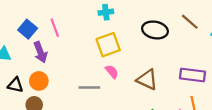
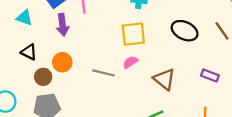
pink semicircle: (112, 72) -> (130, 62), turned -96
purple rectangle: (192, 75) -> (210, 75), moved, size x0.7
orange circle: (39, 81) -> (62, 62), moved

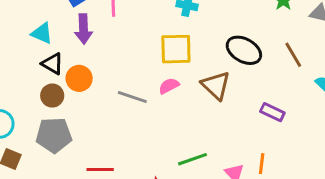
cyan triangle: (24, 18) -> (42, 33), moved
black triangle: (29, 52) -> (52, 64), moved
brown triangle: (164, 79) -> (216, 85), moved

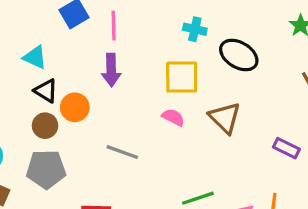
purple arrow: (83, 29) -> (111, 70), moved
black ellipse: (244, 50) -> (239, 55), moved
pink semicircle: (169, 86) -> (173, 117), turned 54
gray line: (132, 97) -> (122, 152), moved

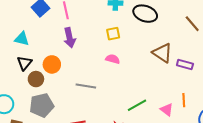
yellow square: (182, 77) -> (113, 34), size x0.6
black triangle: (46, 91) -> (24, 63), moved, turned 49
brown triangle: (225, 118) -> (162, 53), moved

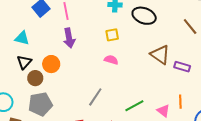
gray line: (86, 86) -> (95, 97), moved, turned -66

